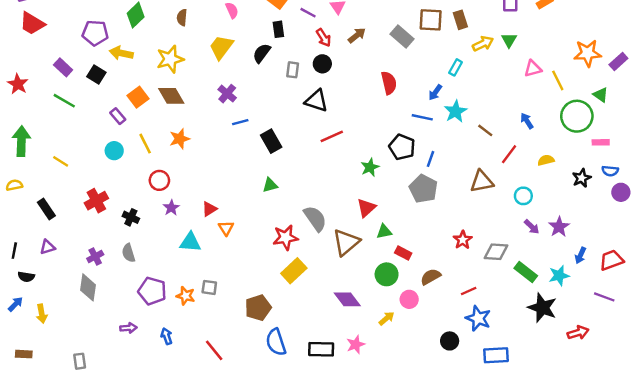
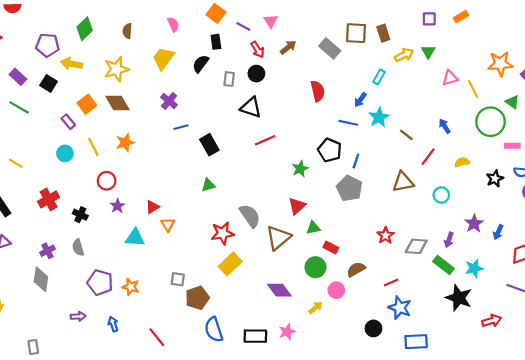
purple arrow: (532, 227) -> (449, 240), moved, turned 64
blue arrow: (580, 255) -> (498, 232), moved
gray square: (209, 287) -> (178, 279), moved

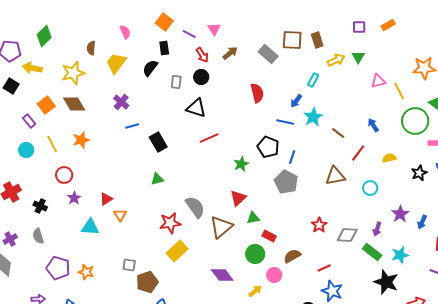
brown semicircle: (127, 31) -> (91, 48), moved

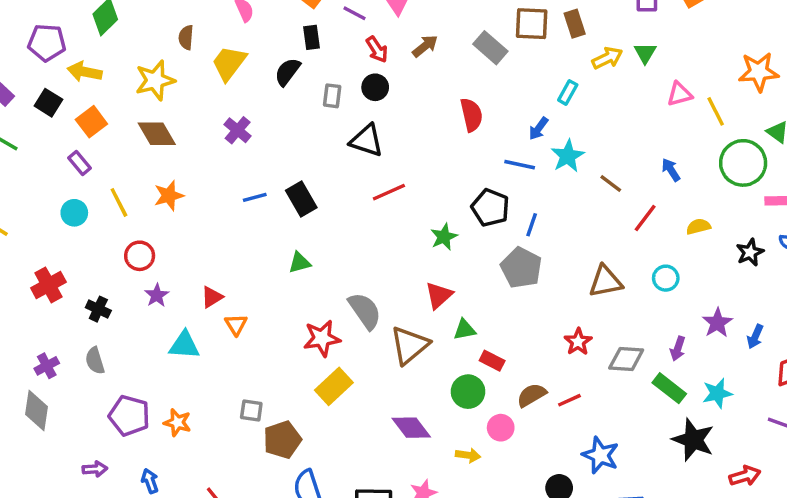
orange square: (46, 105) -> (91, 122), moved
blue line: (132, 126) -> (255, 197), moved
brown triangle: (335, 176) -> (606, 282), moved
red line: (324, 268) -> (569, 400), moved
yellow arrow: (255, 291) -> (468, 455), turned 48

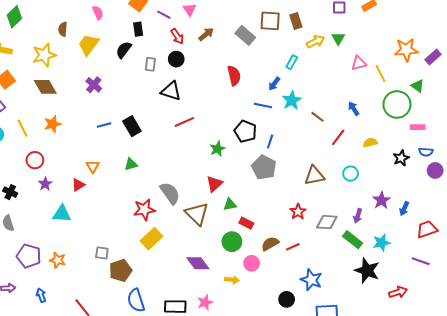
orange triangle: (236, 325) -> (93, 166), moved
brown triangle: (410, 345) -> (197, 214), turned -35

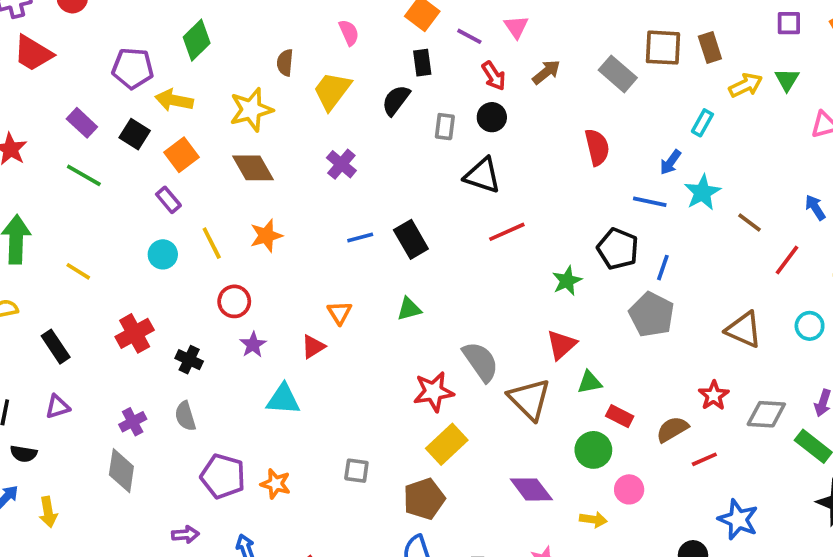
brown triangle: (314, 176) -> (744, 330), turned 35
brown semicircle: (270, 244) -> (672, 429), moved
brown pentagon: (121, 271) -> (424, 499), moved

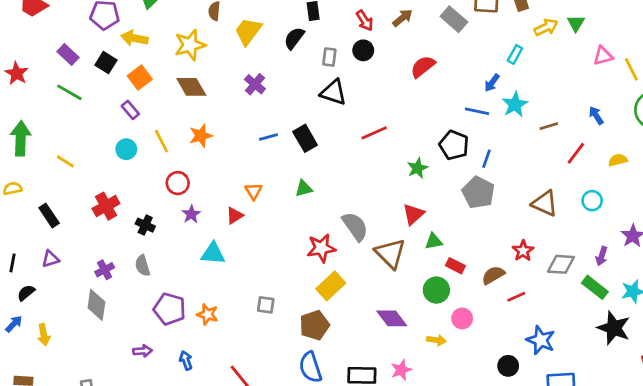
red semicircle: (597, 147) -> (423, 67), moved, turned -115
black triangle: (482, 175) -> (333, 92), moved
brown line: (749, 222) -> (549, 126), turned -54
black semicircle: (24, 454) -> (26, 293), turned 132

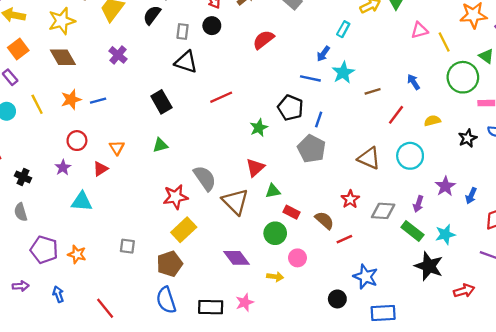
blue line: (268, 137) -> (98, 101), moved
red circle: (178, 183) -> (77, 141), moved
cyan circle: (592, 201) -> (410, 156), size x1.5
brown semicircle: (493, 275) -> (324, 220), turned 72

